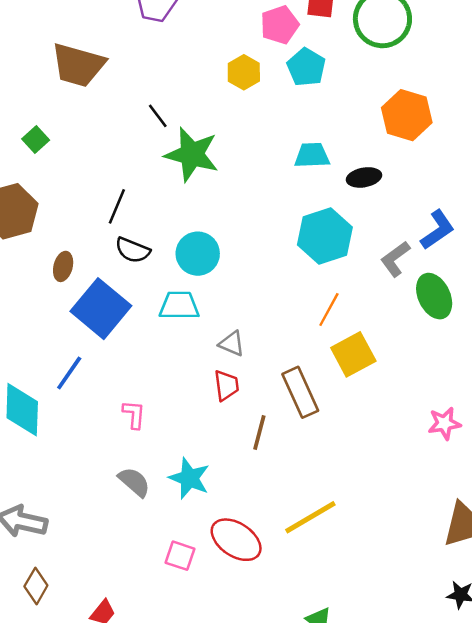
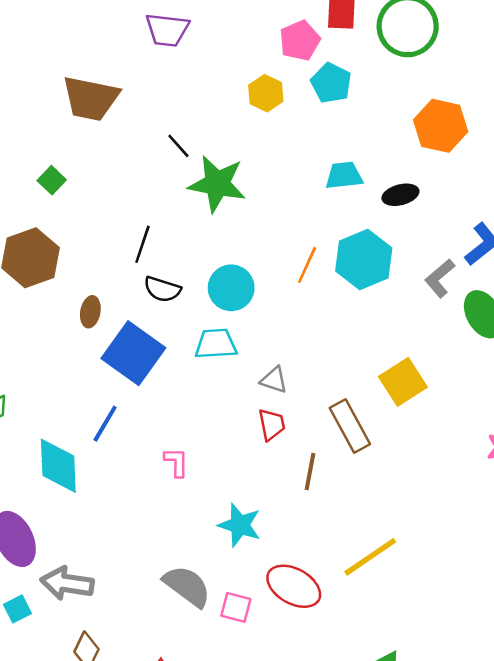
orange line: (329, 309) -> (307, 265), moved
gray semicircle: (134, 482) -> (187, 586), moved, size x1.4

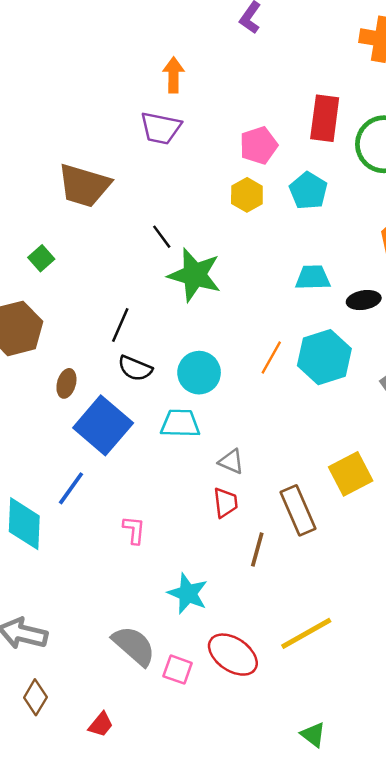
pink pentagon: (300, 41) -> (259, 145), moved

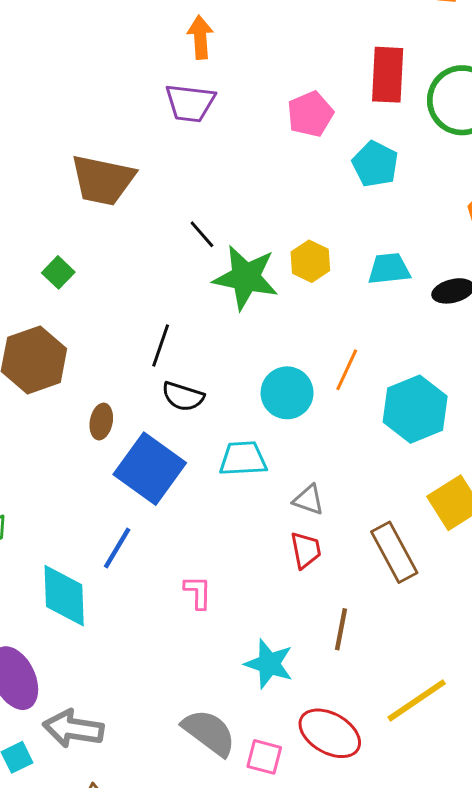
yellow hexagon: (247, 195) -> (310, 261), moved
cyan hexagon: (324, 357) -> (415, 409), moved
cyan circle: (199, 373) -> (287, 393), moved
brown line: (257, 549) -> (341, 629), moved

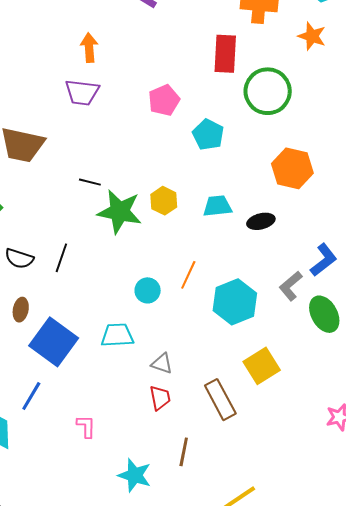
red rectangle: (388, 75) -> (225, 54), moved
black line: (202, 234) -> (90, 182), turned -35
cyan circle: (287, 393) -> (148, 290), size x0.7
black semicircle: (183, 396) -> (19, 259), moved

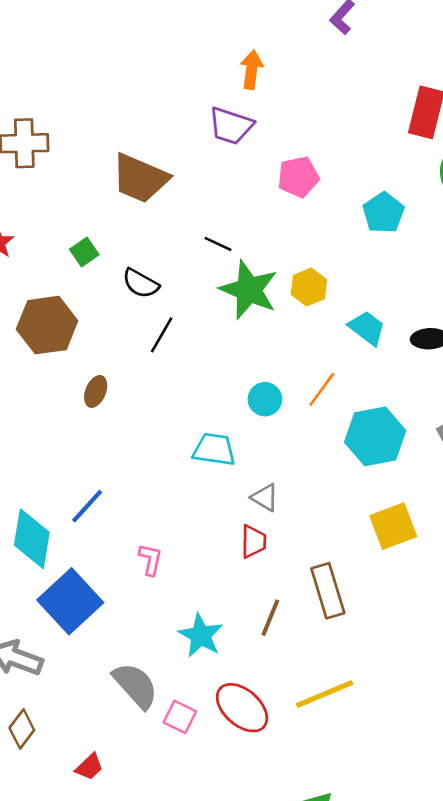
pink pentagon: (164, 100) -> (298, 177), moved
cyan trapezoid: (217, 206) -> (367, 328), moved, turned 32
black semicircle: (19, 259) -> (141, 283), moved
blue square: (54, 342) -> (70, 601), moved
brown rectangle: (220, 400) -> (328, 591), moved

